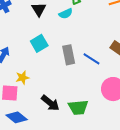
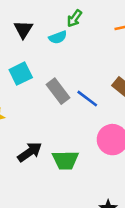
gray rectangle: (69, 55) -> (58, 91), turned -30
black arrow: (50, 103) -> (30, 152), turned -78

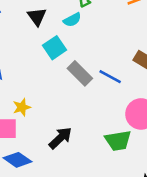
cyan square: (21, 74) -> (55, 48), moved
green trapezoid: (65, 160) -> (118, 141), moved

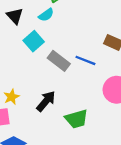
black arrow: (60, 138) -> (46, 101), moved
green trapezoid: (118, 141) -> (76, 119), moved

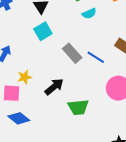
cyan semicircle: (46, 15) -> (89, 13), moved
cyan square: (34, 41) -> (43, 31), moved

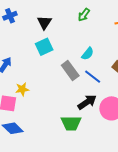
cyan semicircle: (89, 13) -> (88, 54), moved, turned -32
black arrow: (54, 87) -> (87, 102), moved

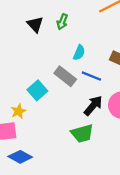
green arrow: (84, 15) -> (62, 22), moved
black triangle: (44, 22) -> (35, 24), moved
cyan square: (44, 47) -> (37, 90), moved

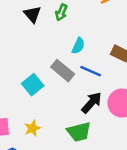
yellow star: (18, 111) -> (32, 128), moved

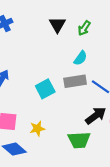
cyan semicircle: (78, 46) -> (80, 58), moved
gray rectangle: (63, 71) -> (75, 81), turned -60

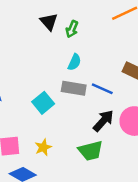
black triangle: (57, 25) -> (49, 22), moved
gray rectangle: (75, 81) -> (74, 88), turned 30

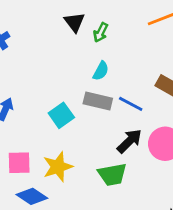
yellow star: (43, 147) -> (58, 167), size x1.5

